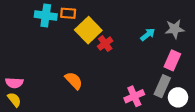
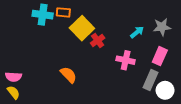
pink cross: (134, 96) -> (126, 60), moved, turned 36

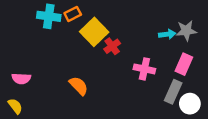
orange rectangle: (63, 12) -> (73, 14), turned -32
cyan arrow: (137, 32) -> (167, 34), moved, turned 32
pink semicircle: (13, 77) -> (21, 79), moved

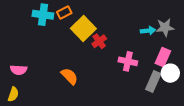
white circle: (190, 104) -> (170, 73), moved
yellow semicircle: (15, 106) -> (13, 94), turned 56

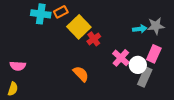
pink cross: (128, 61) -> (121, 58), turned 30
white circle: (170, 73) -> (138, 65), moved
orange semicircle: (70, 76) -> (81, 74), moved

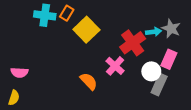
orange rectangle: (61, 12) -> (67, 13), turned -32
gray star: (156, 26) -> (171, 29), turned 30
red cross: (94, 39) -> (133, 43), moved, size x1.6
pink cross: (121, 58) -> (115, 66), moved

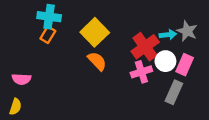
orange rectangle: (67, 13) -> (48, 35), moved
pink cross: (115, 66) -> (141, 72), moved, turned 30
white circle: (151, 71) -> (165, 61), moved
orange semicircle: (89, 81) -> (97, 61), moved

